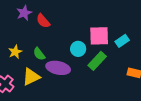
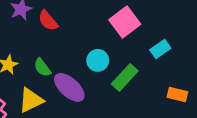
pink square: (99, 36) -> (125, 22), moved, turned -35
purple ellipse: (58, 68) -> (69, 87), turned 30

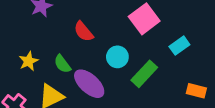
red semicircle: (48, 21) -> (84, 32), moved

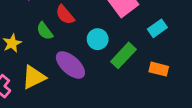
green semicircle: (62, 64) -> (45, 31), moved
orange rectangle: (196, 91) -> (159, 69), moved

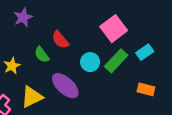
green rectangle: (123, 55) -> (116, 61), moved

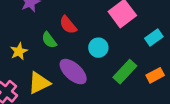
green rectangle: (116, 61) -> (125, 72), moved
orange rectangle: (146, 89) -> (155, 75), turned -42

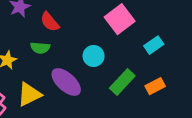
red semicircle: (68, 25) -> (50, 22), moved
green semicircle: (49, 40) -> (40, 48), turned -48

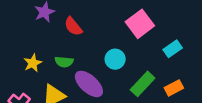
green semicircle: (40, 48) -> (64, 62), moved

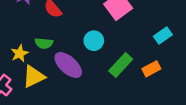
cyan rectangle: (173, 49) -> (163, 36), moved
yellow star: (33, 63) -> (20, 53), moved

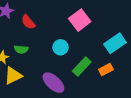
cyan rectangle: (163, 36) -> (115, 43), size x1.5
purple ellipse: (68, 65) -> (53, 83), moved

